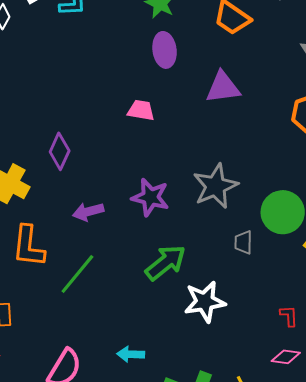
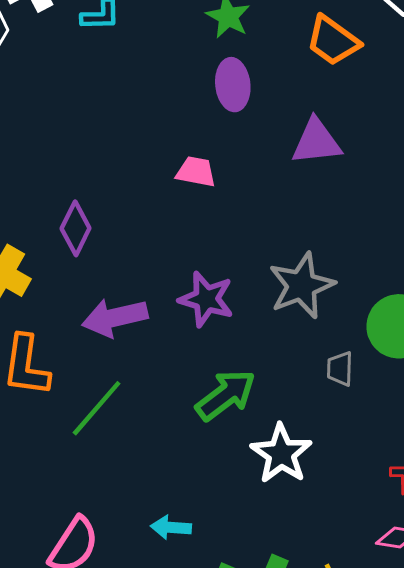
purple arrow: (88, 212) -> (115, 318), size x1.4
white star: (205, 302) -> (281, 454), turned -30

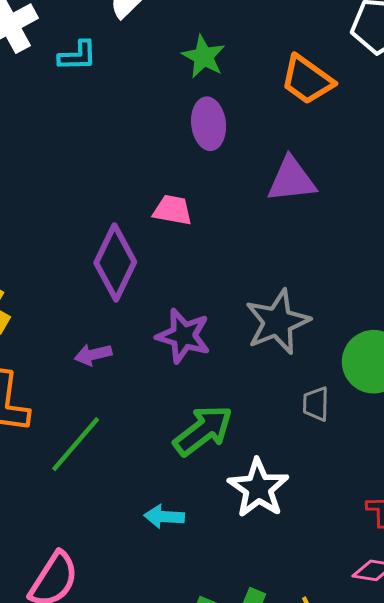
purple diamond: (76, 228) -> (115, 262), moved, size x1.4
purple arrow: (115, 318) -> (93, 354), size x0.6
cyan arrow: (171, 527) -> (164, 517), moved

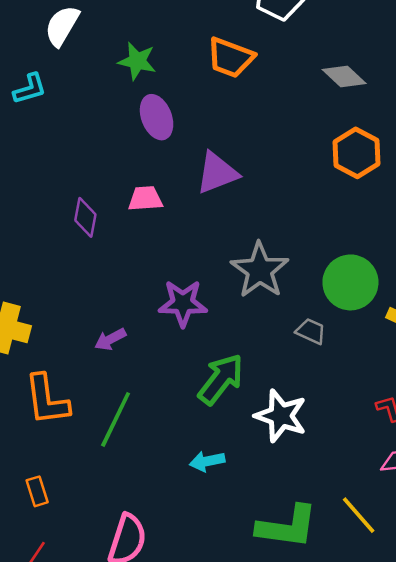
purple triangle: (291, 180) -> (217, 173), moved
purple diamond: (115, 262) -> (85, 217), moved, size x0.6
gray trapezoid: (316, 404) -> (311, 331), turned 128

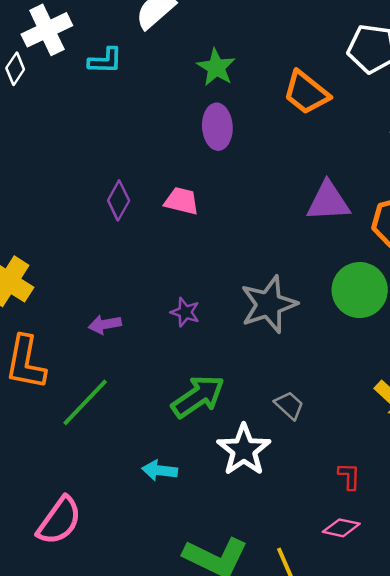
purple triangle: (217, 173) -> (328, 202), moved
green circle: (350, 282) -> (360, 290), moved
purple star: (183, 303) -> (185, 312), size x0.6
gray trapezoid: (311, 331) -> (289, 405), moved

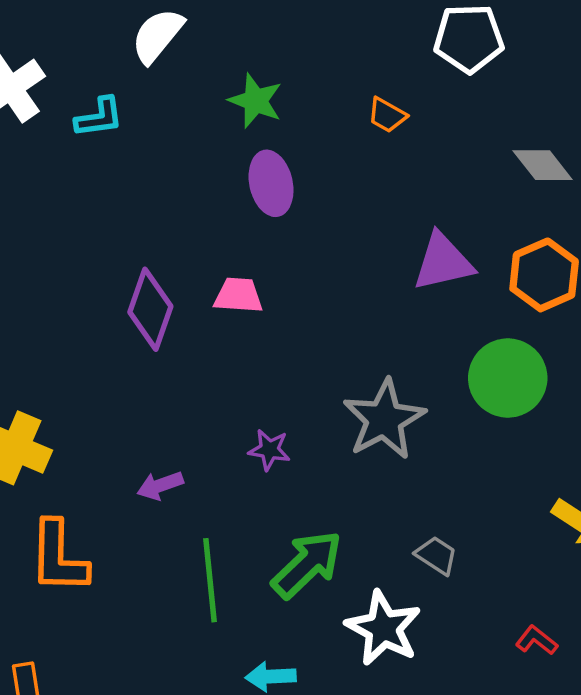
orange trapezoid: (306, 93) -> (387, 115), size x0.6
purple diamond: (119, 200) -> (150, 309), size x1.4
green line: (85, 402) -> (210, 580), moved, turned -40
red L-shape: (349, 476) -> (537, 640), turned -44

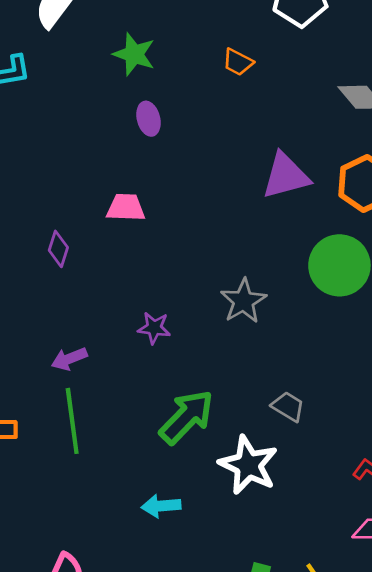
purple ellipse: (271, 183) -> (148, 119), size x0.7
purple diamond: (150, 309) -> (58, 249), moved, size x0.6
gray star: (384, 419) -> (243, 301), size x0.7
green line: (210, 580) -> (72, 421), moved

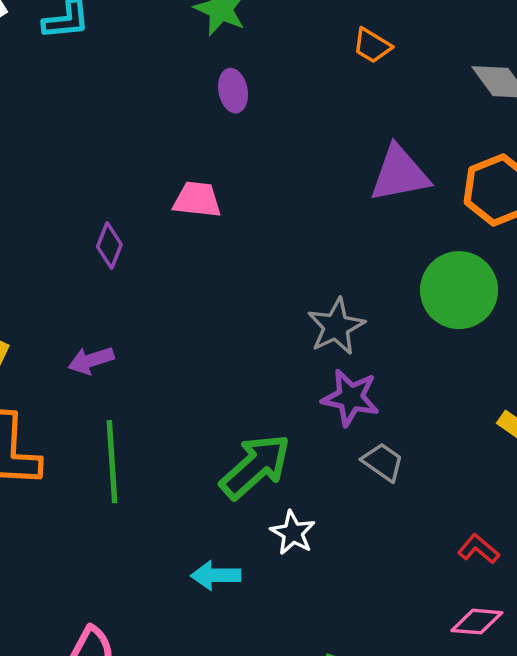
orange trapezoid: (238, 62) -> (372, 46), moved
purple star: (154, 328) -> (351, 398), moved, size x1.4
purple arrow: (69, 359) -> (91, 360), moved
white star: (248, 465) -> (293, 533), moved, size x0.6

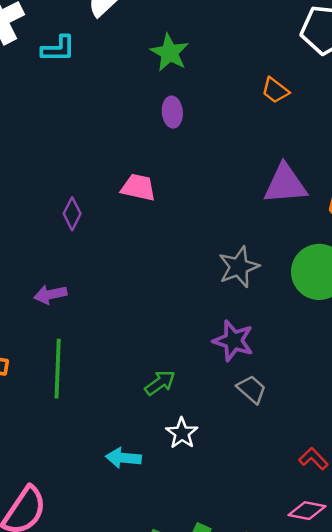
gray star: (336, 326) -> (239, 267), moved
green arrow: (255, 466) -> (160, 383), size x0.6

